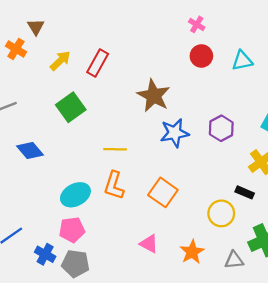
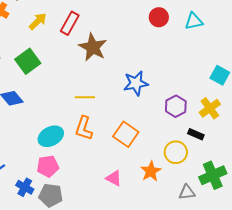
brown star: (154, 96) -> (93, 47), moved
green square: (71, 107) -> (28, 61), moved
purple hexagon: (221, 128) -> (176, 106), moved
orange star: (192, 252) -> (151, 171), moved

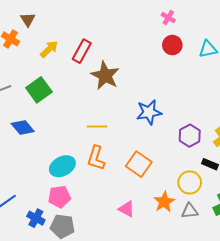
gray triangle: (187, 192) -> (190, 211), moved

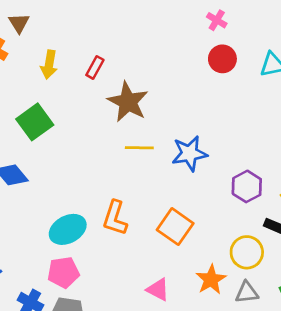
yellow arrow: (49, 49) -> (49, 65), turned 144
red rectangle: (82, 51) -> (95, 67), size x0.7
yellow line: (97, 126) -> (139, 148), moved

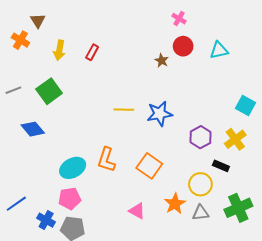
brown star: (128, 102) -> (162, 61), moved, size x0.5

